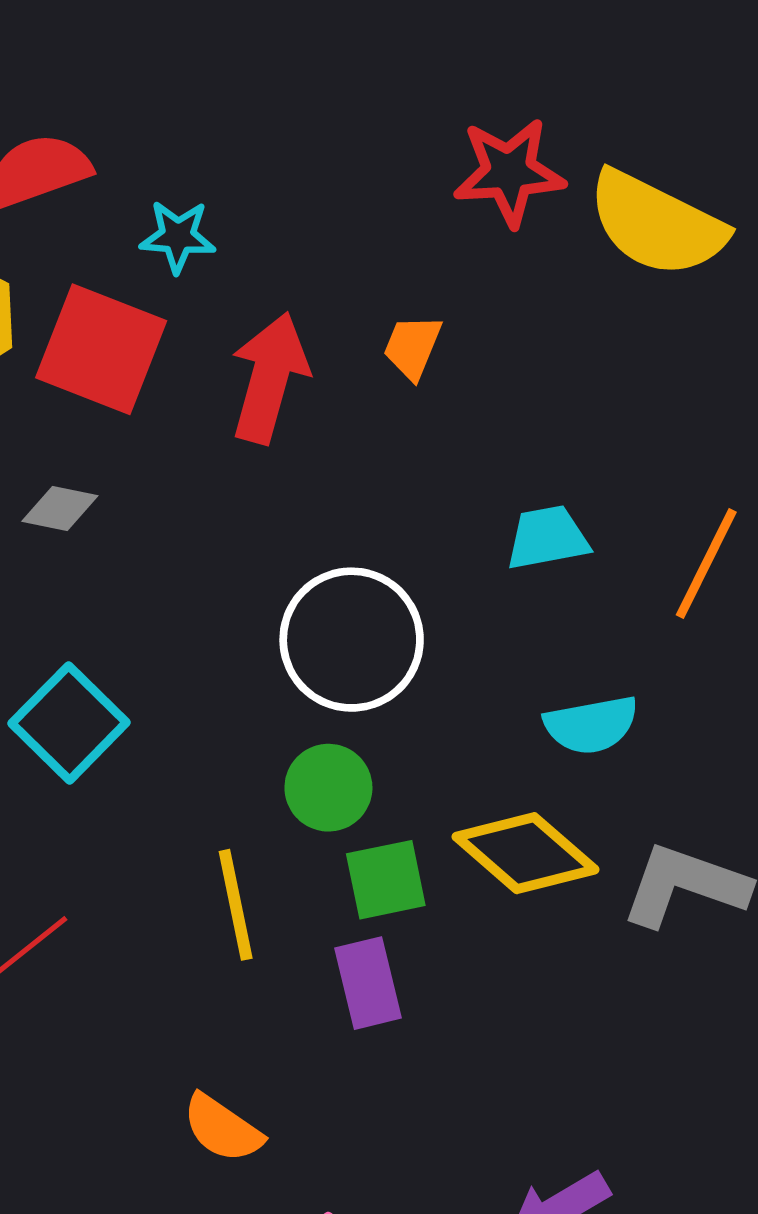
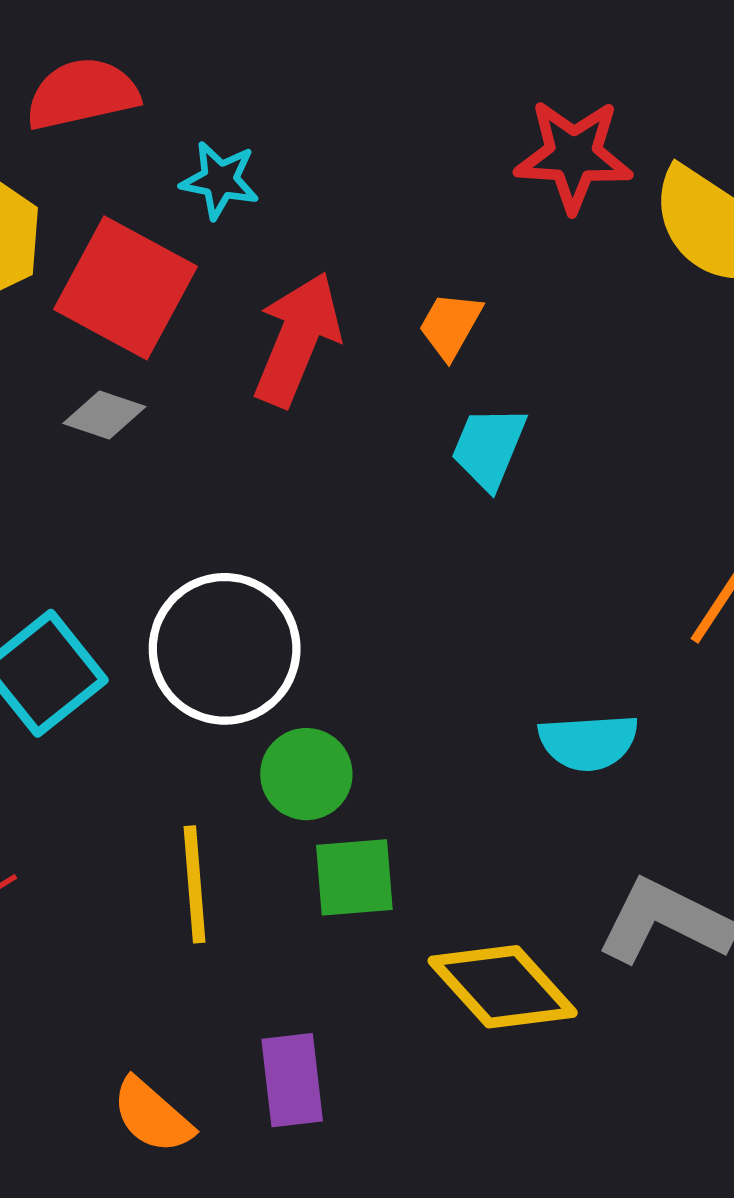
gray diamond: (60, 508) -> (104, 415), moved
cyan trapezoid: (547, 538) -> (489, 448), moved, turned -64
white circle: (352, 640) -> (225, 649), moved
yellow diamond: (526, 853) -> (503, 987), moved
purple rectangle: (368, 983) -> (292, 1080), moved

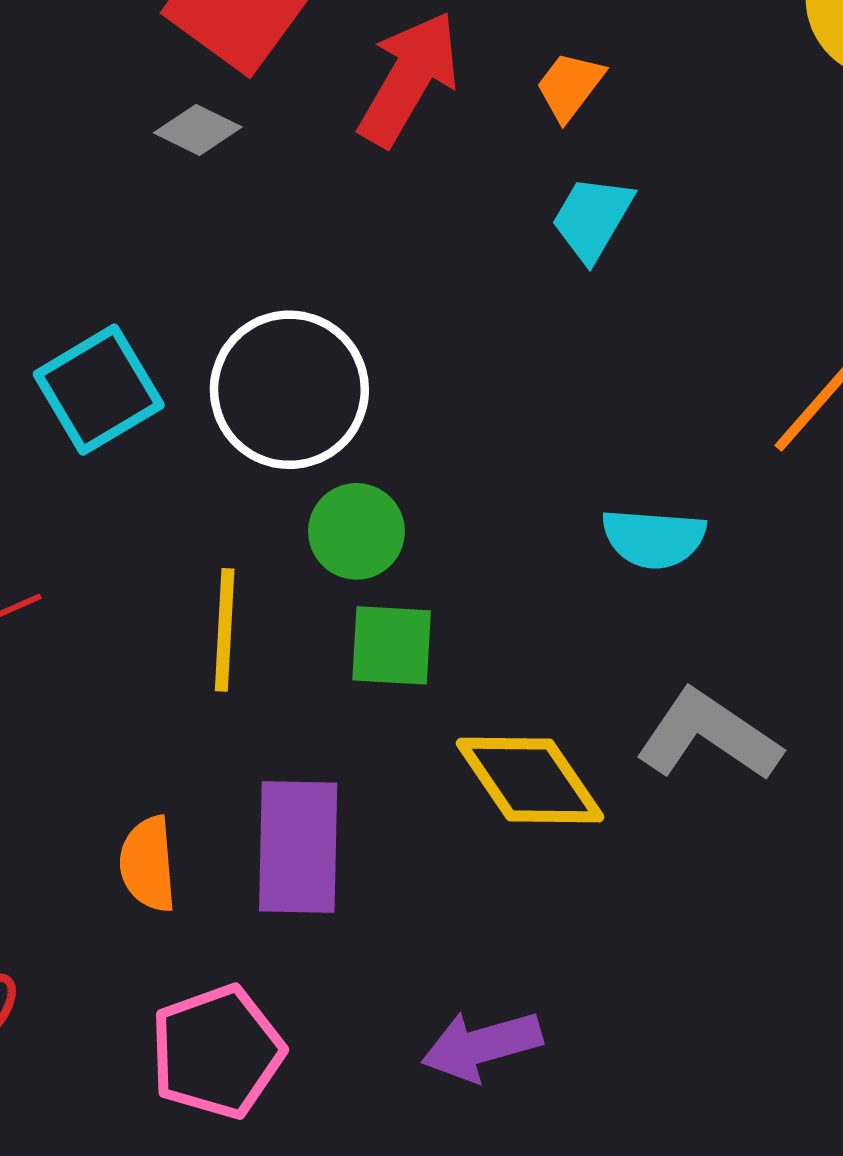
purple rectangle: (292, 1080) -> (298, 847), size x1.4
orange semicircle: (152, 1116) -> (148, 864), turned 36

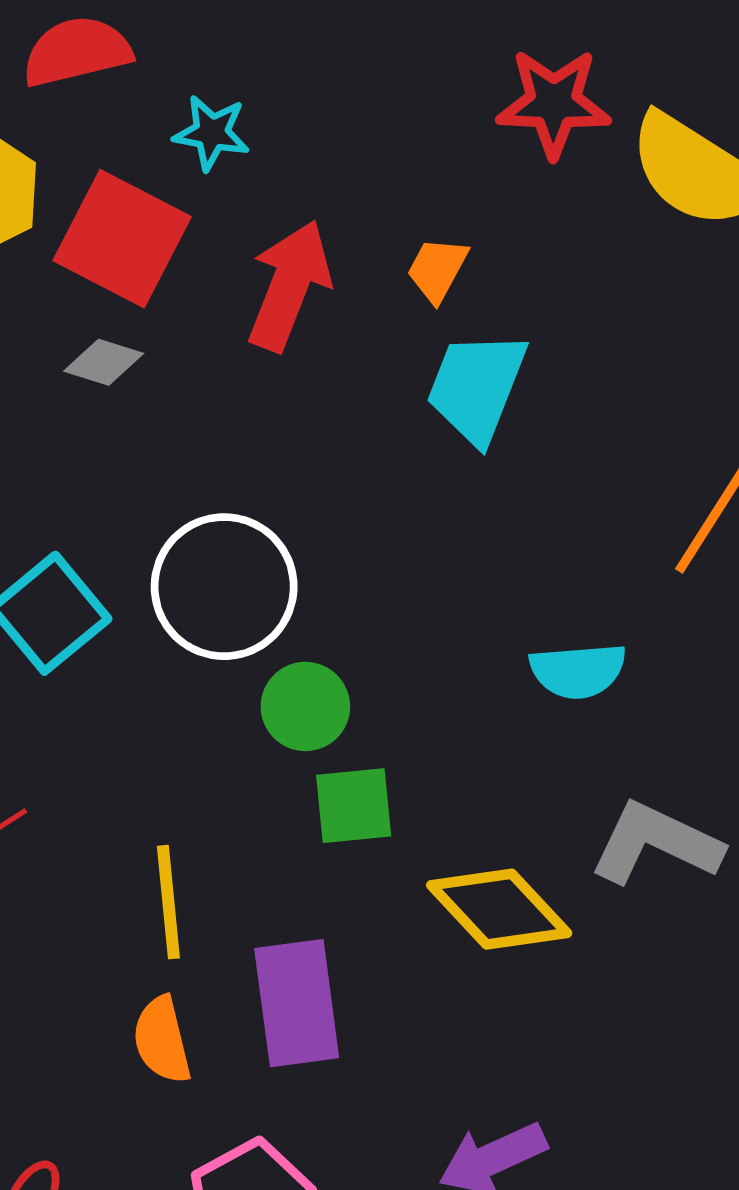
cyan trapezoid: (592, 218) -> (477, 387), size x1.4
yellow line: (225, 630) -> (168, 902), moved

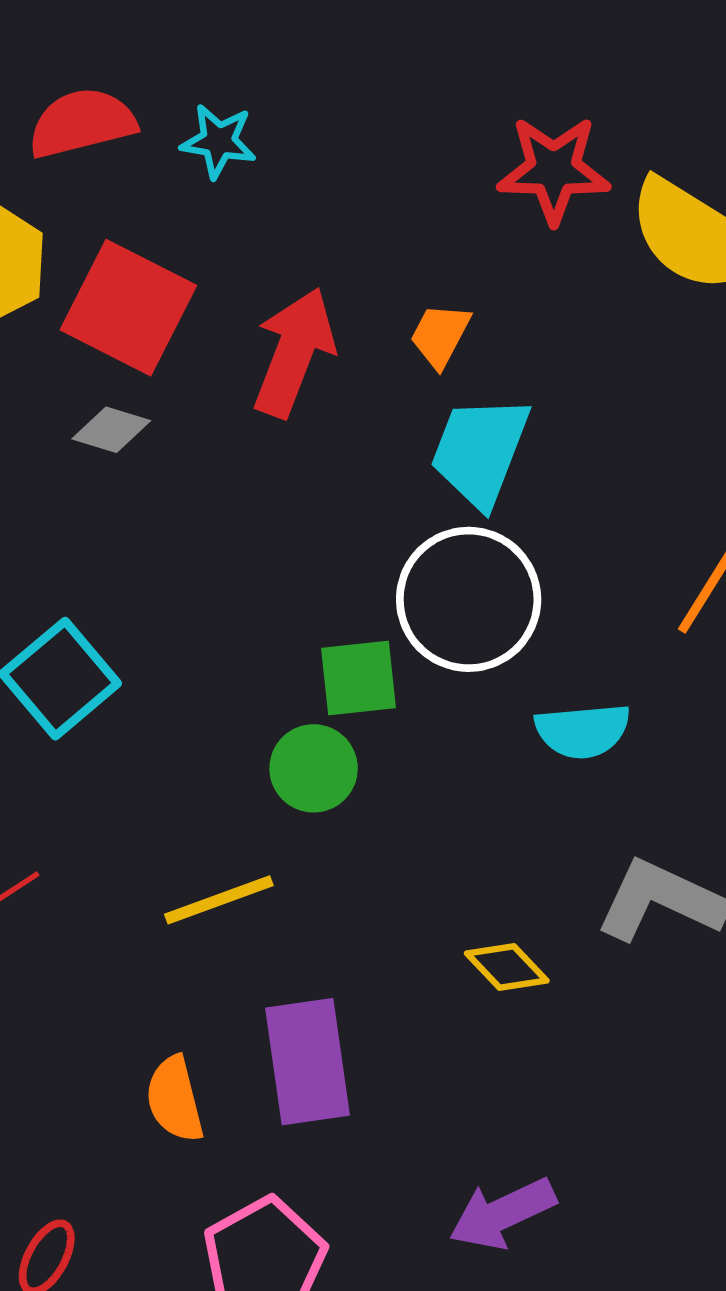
cyan star: (211, 133) -> (219, 141), moved
white circle: (224, 587) -> (469, 599), moved
green square: (354, 806) -> (359, 678), moved
yellow line: (168, 902) -> (219, 900), moved, turned 76
yellow diamond: (499, 909) -> (507, 967), size x0.6

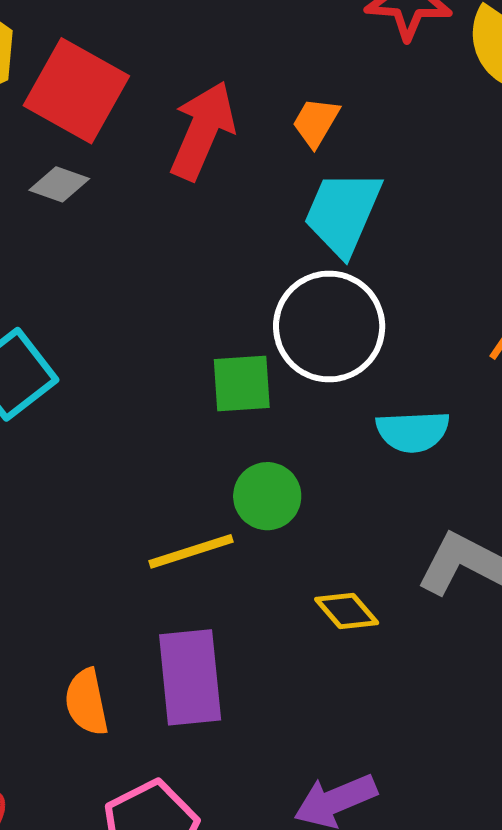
green circle: (314, 768) -> (267, 496), moved
yellow line: (219, 900) -> (191, 551), moved

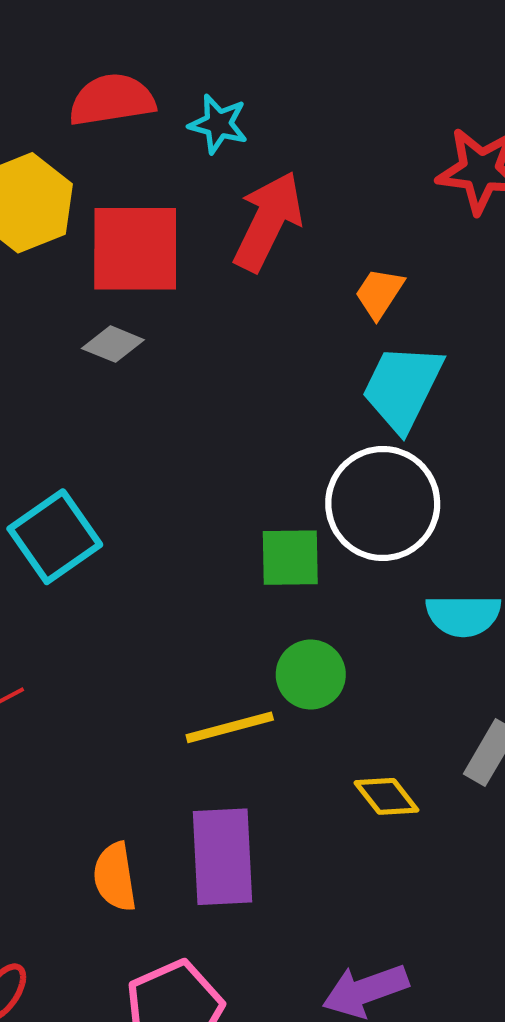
red square: (76, 91) -> (135, 249), turned -32
red arrow: (203, 131) -> (268, 221), moved

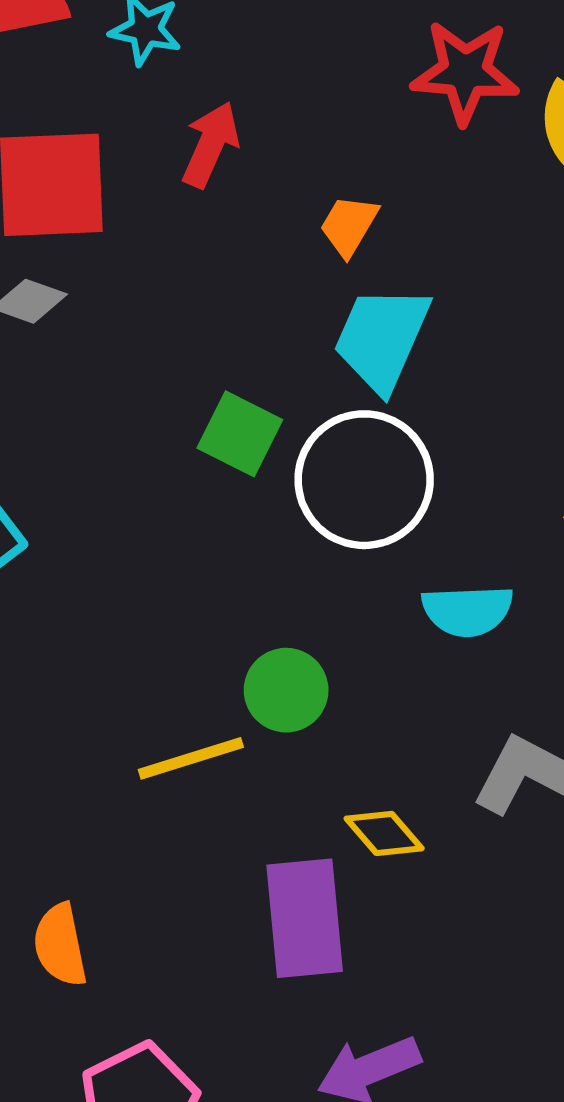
red arrow: (268, 221) -> (211, 145), size x0.7
green square: (290, 558) -> (240, 434), moved, turned 30
purple rectangle: (222, 857) -> (305, 918), moved

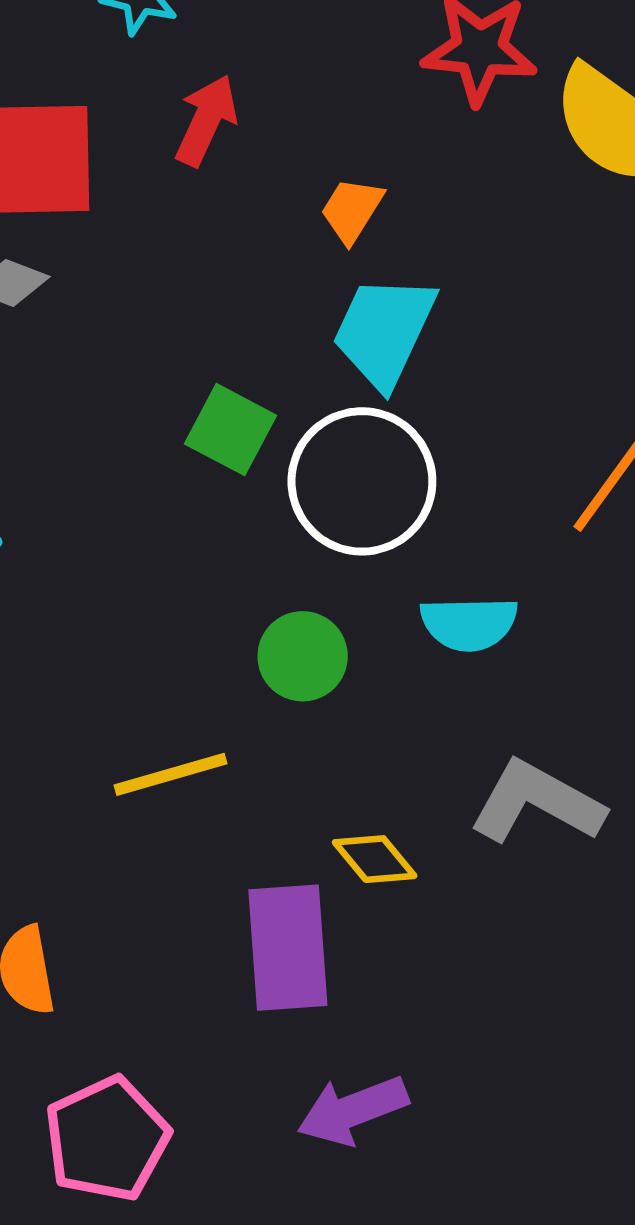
green circle: (286, 690) -> (303, 656), moved

